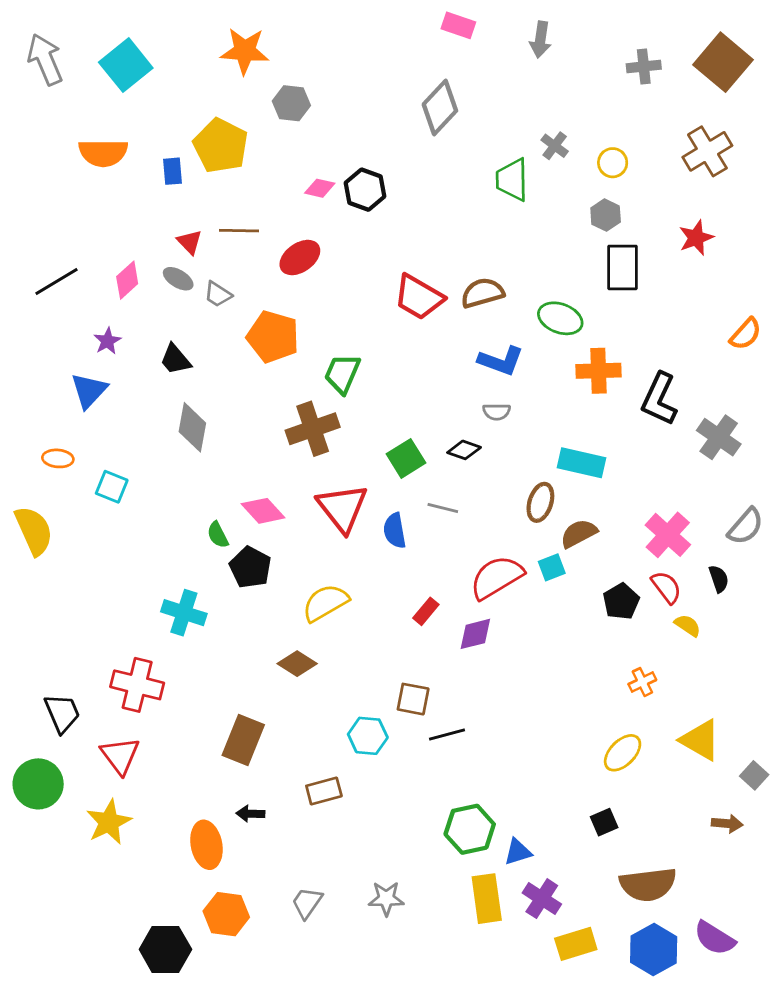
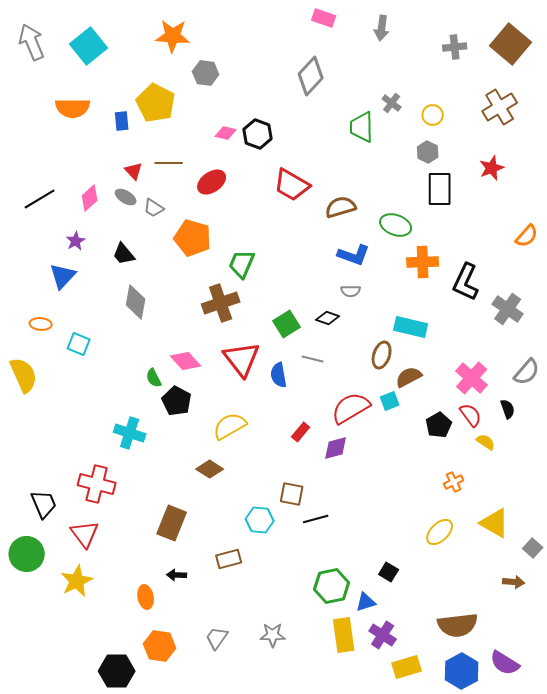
red trapezoid: (419, 297) -> (292, 185), moved
black square: (604, 822) -> (389, 572), moved, turned -36
orange ellipse: (206, 845) -> (146, 597), size x0.7

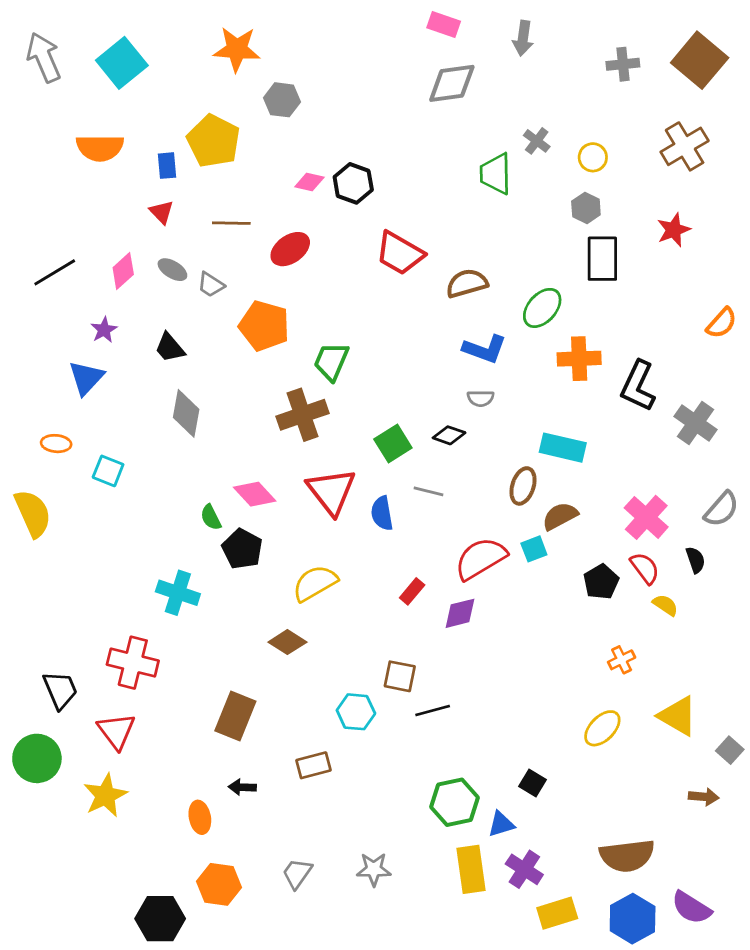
gray diamond: (311, 76) -> (452, 83), moved, turned 39
red triangle: (134, 171) -> (162, 212), moved
green ellipse: (396, 225) -> (542, 308), turned -68

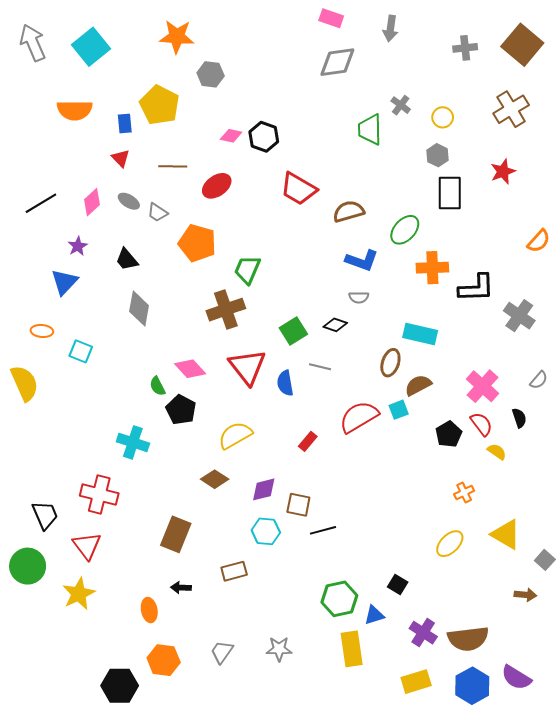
black L-shape: (638, 386) -> (476, 288), turned -117
gray semicircle: (722, 509) -> (539, 380), size x0.7
purple diamond: (460, 613) -> (264, 489), moved
purple cross: (524, 869) -> (423, 633), moved

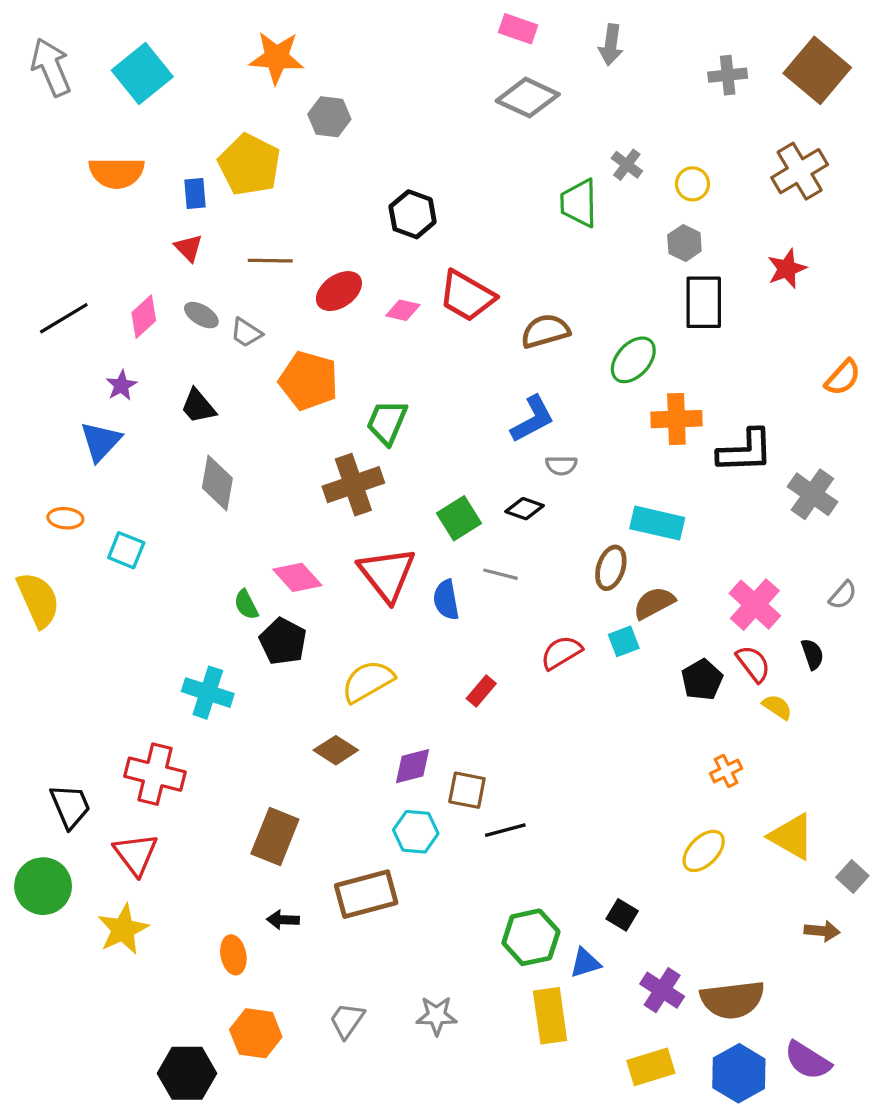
gray diamond: (337, 62) -> (528, 98), turned 33
pink diamond: (231, 136) -> (403, 310), moved
blue L-shape: (362, 260) -> (533, 419), moved, turned -48
red semicircle: (359, 417) -> (561, 653), size x0.7
brown rectangle: (234, 571) -> (366, 894), size x1.5

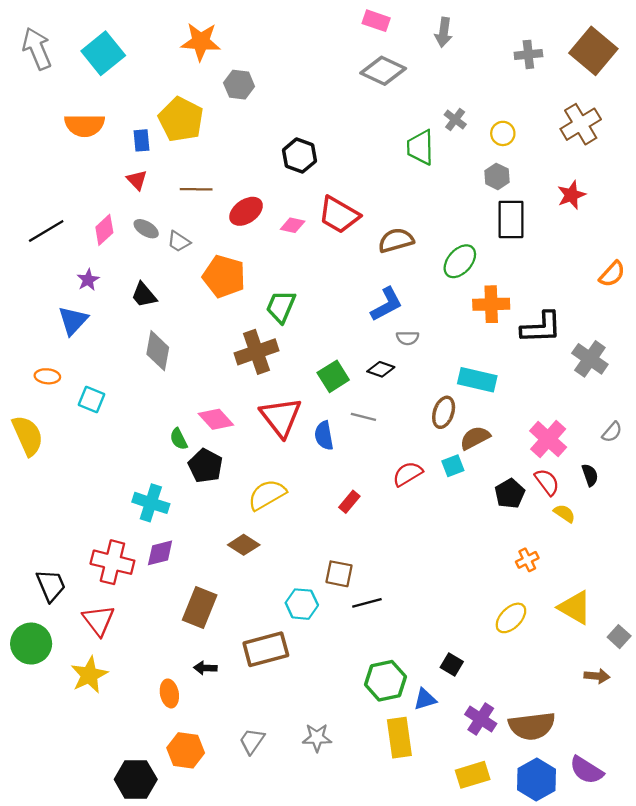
purple diamond: (413, 766) -> (160, 553), moved

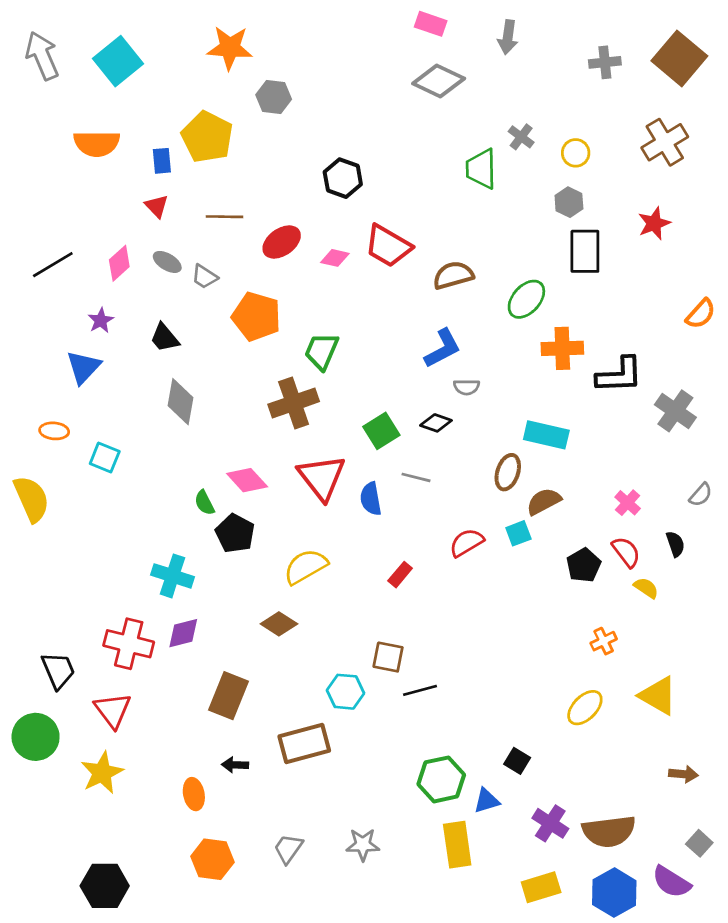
pink cross: (548, 439) -> (628, 503), size x0.6
gray square: (619, 637) -> (699, 843), moved
black hexagon: (136, 779) -> (105, 886), moved

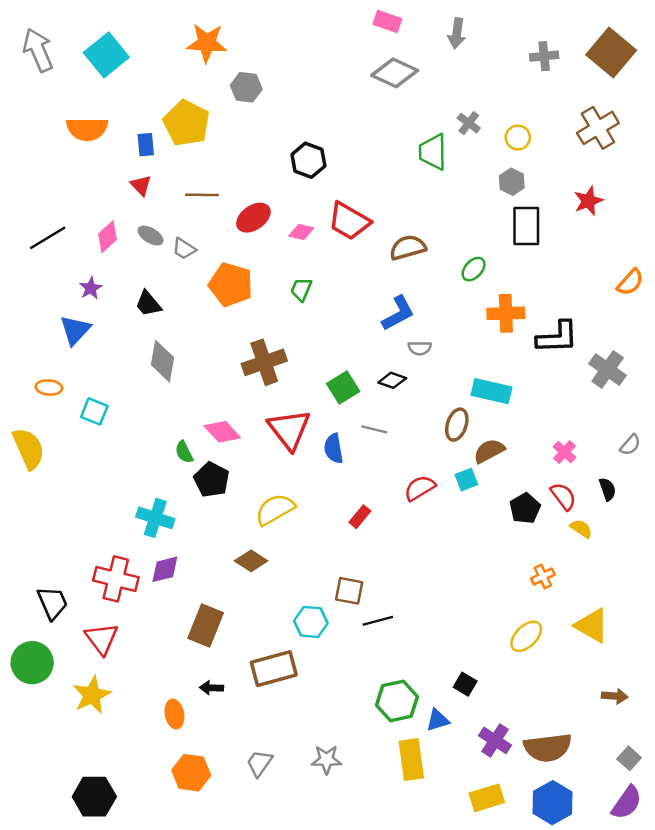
green ellipse: (526, 299) -> (474, 269), size x0.7
green trapezoid: (322, 351) -> (301, 289), moved, size x0.7
purple semicircle: (671, 882) -> (627, 803), moved, turned -87

